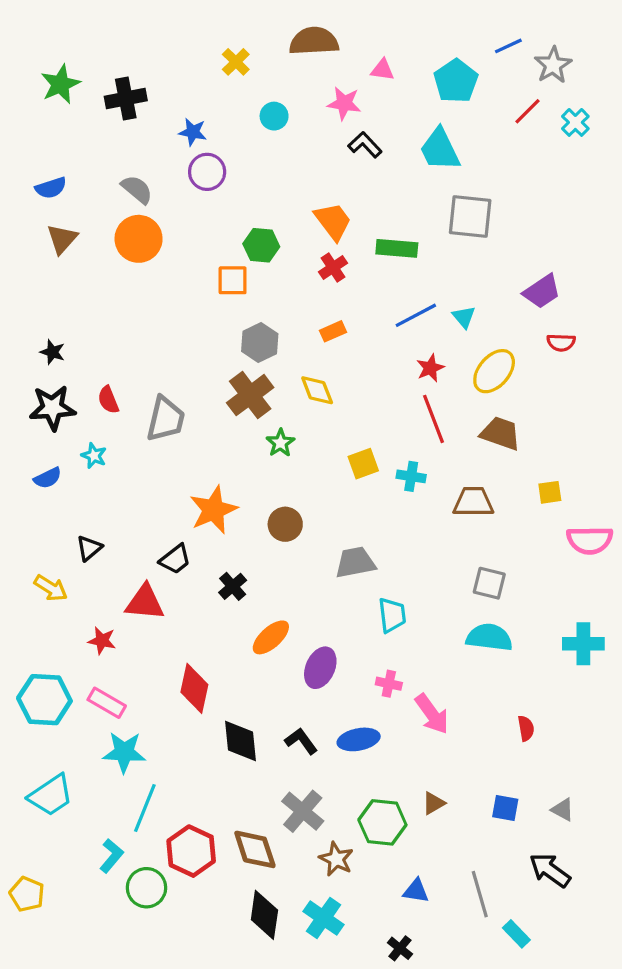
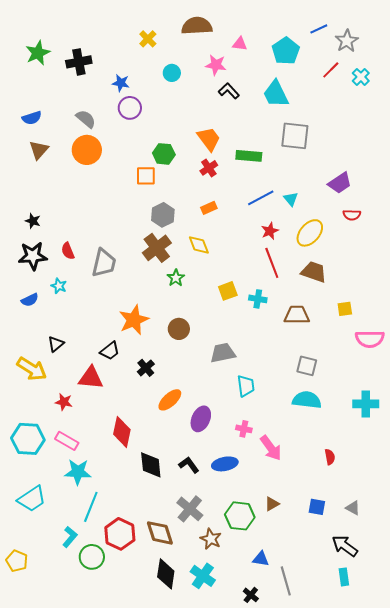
yellow arrow: (51, 588) -> (32, 369), size x1.4
gray line: (480, 894) -> (286, 581), moved
cyan rectangle: (516, 934) -> (344, 577), moved, turned 36

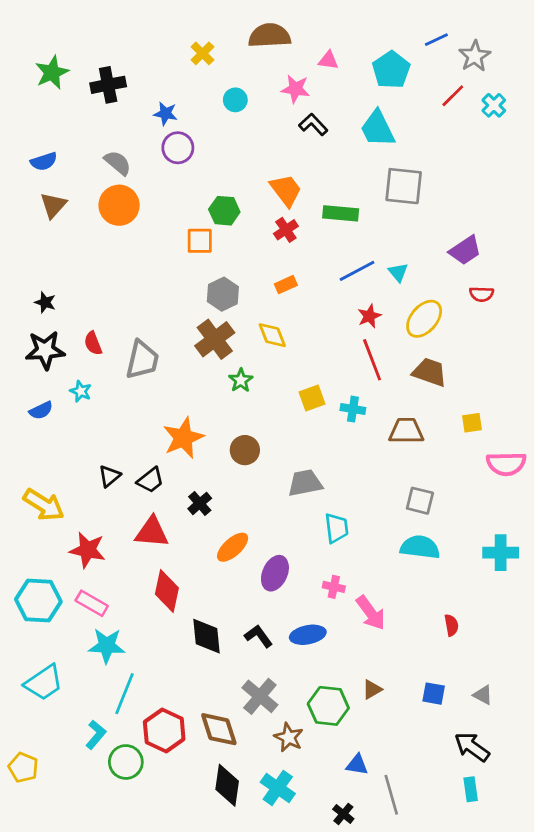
black triangle: (56, 344) -> (109, 476), moved
red triangle: (91, 378) -> (152, 532), moved
red star: (64, 402) -> (88, 550), size x1.5

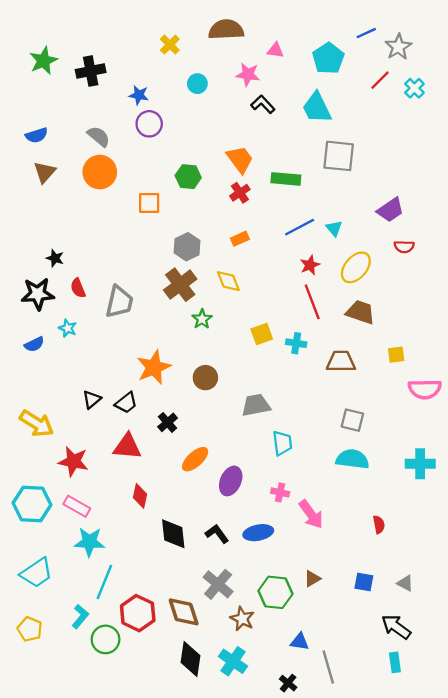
orange square: (200, 241) -> (149, 203), moved
black star: (45, 302) -> (55, 258), moved
red diamond: (167, 591) -> (140, 496), size x0.7
yellow pentagon: (23, 767) -> (30, 629), moved

